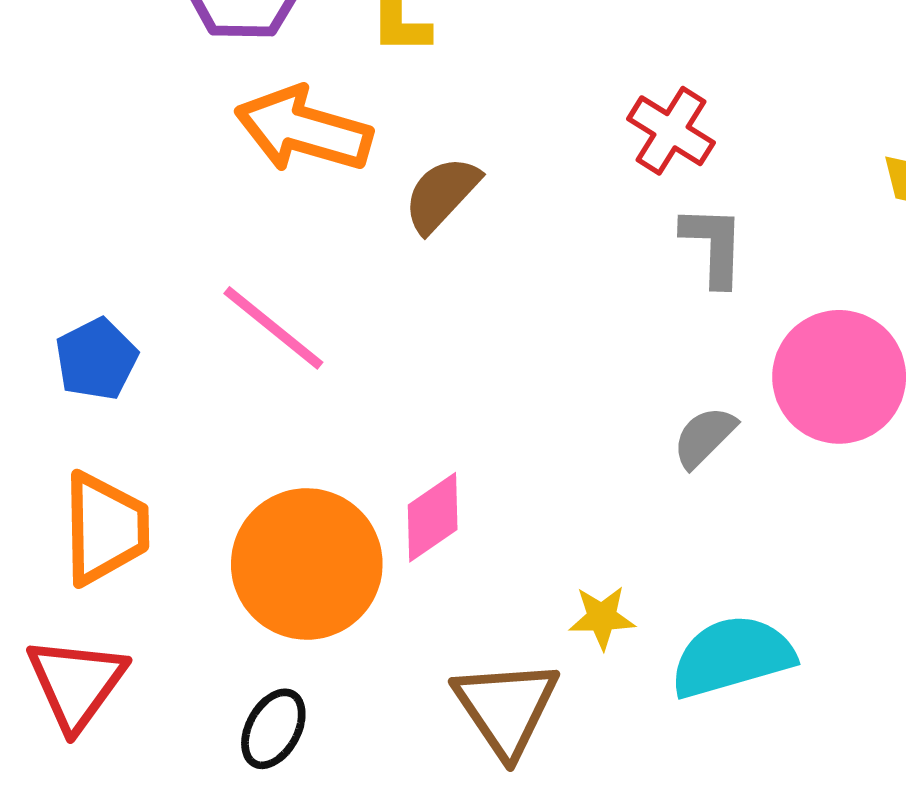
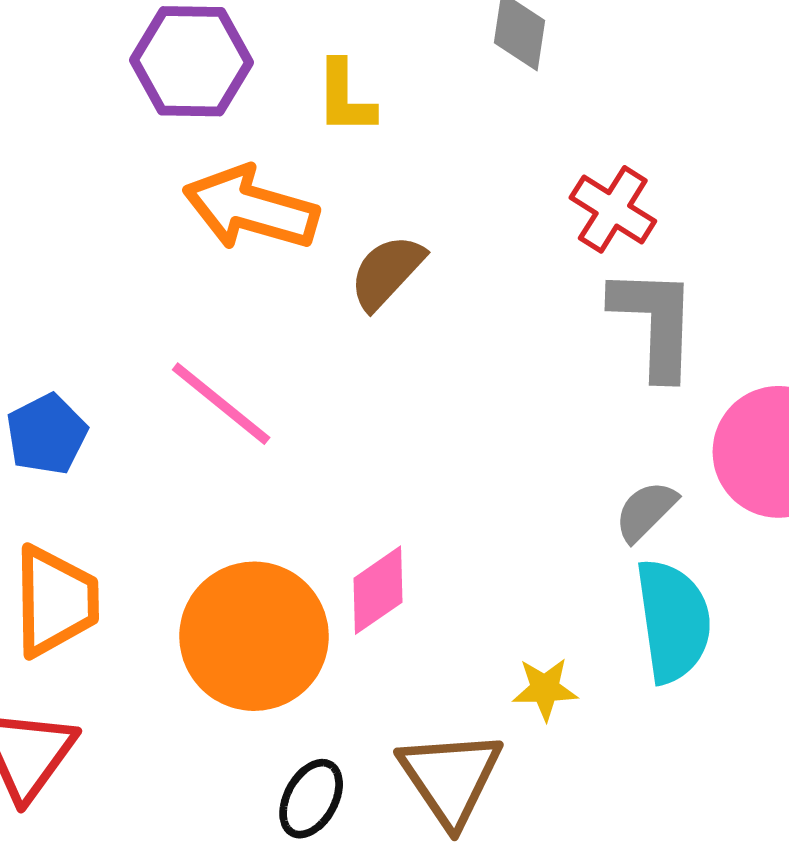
gray L-shape: (713, 245) -> (655, 322), size x1.4
cyan semicircle: (732, 656) -> (673, 621), moved, turned 98
black ellipse: (273, 729) -> (311, 799), moved

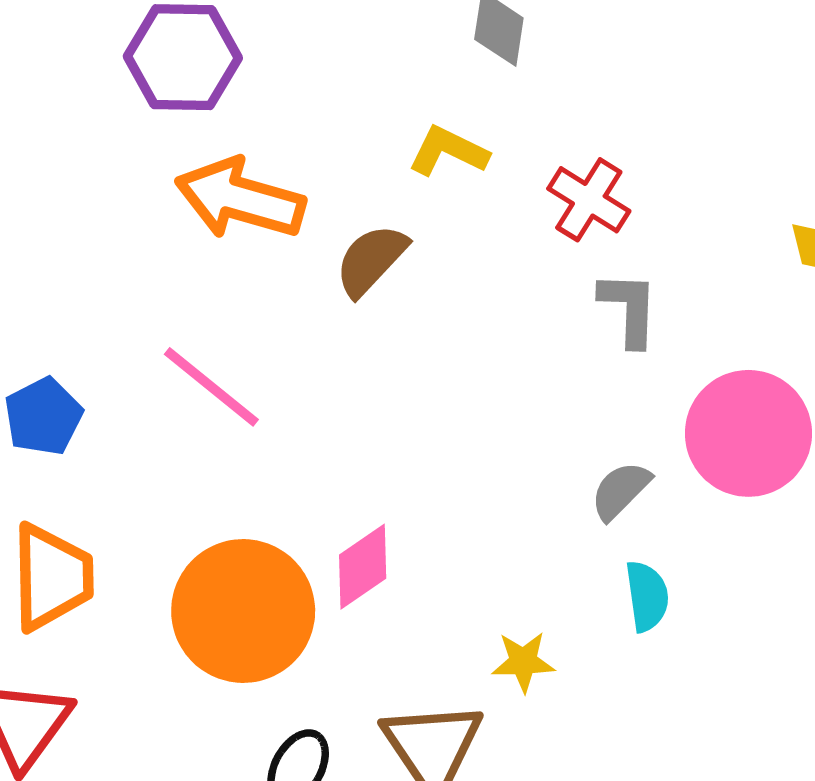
yellow L-shape: (345, 97) -> (448, 151), moved, turned 116
gray L-shape: (655, 322) -> (629, 309), size x0.7
cyan semicircle: (673, 621) -> (647, 596), size x0.6

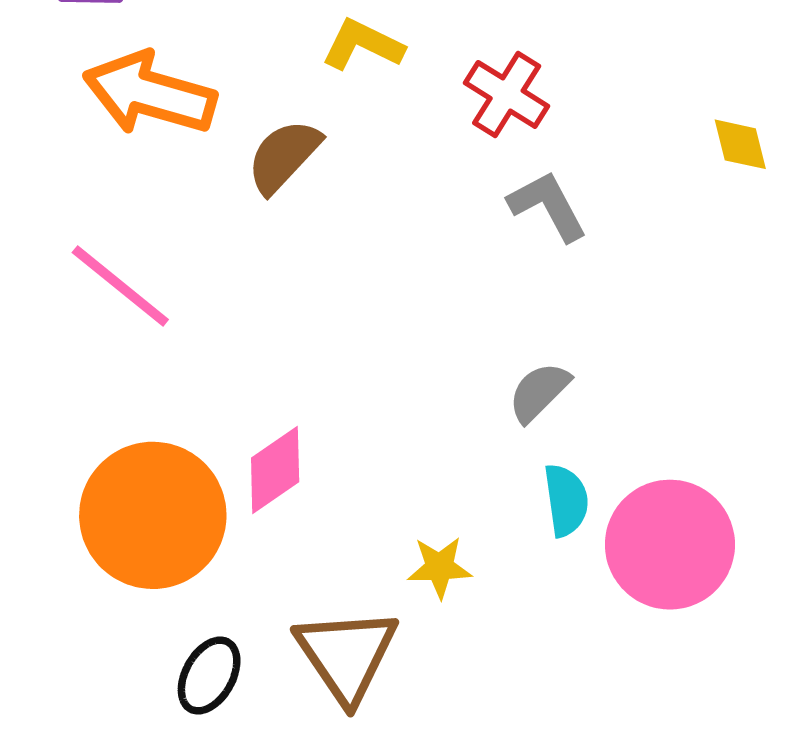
gray L-shape: (629, 309) -> (548, 206), turned -30
pink circle: (748, 433) -> (670, 545), moved

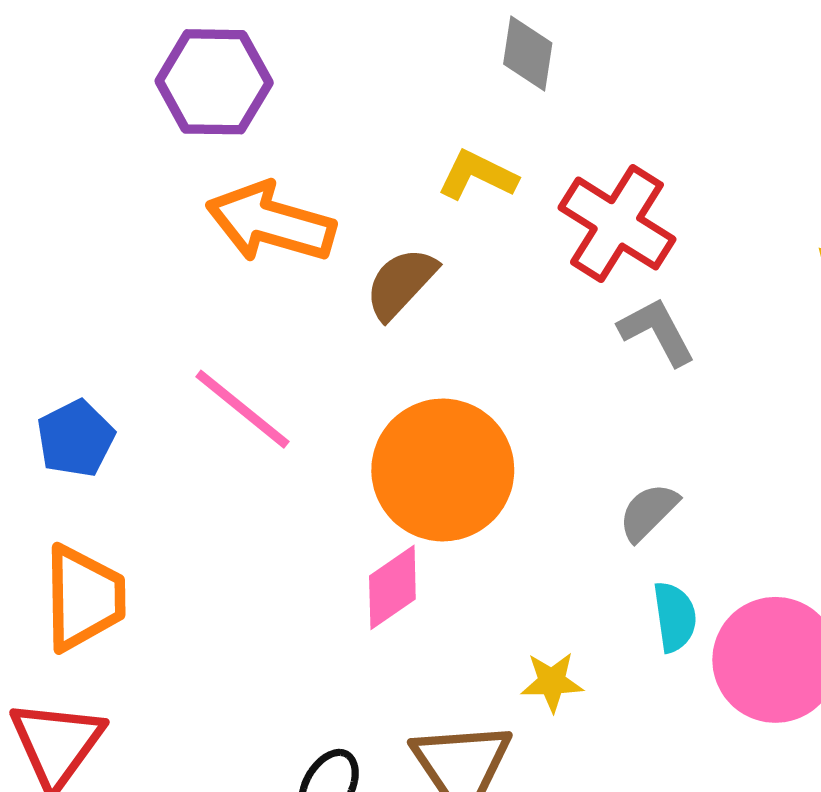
red cross: (507, 95) -> (617, 223), size x1.4
orange circle: (153, 515) -> (443, 470), moved

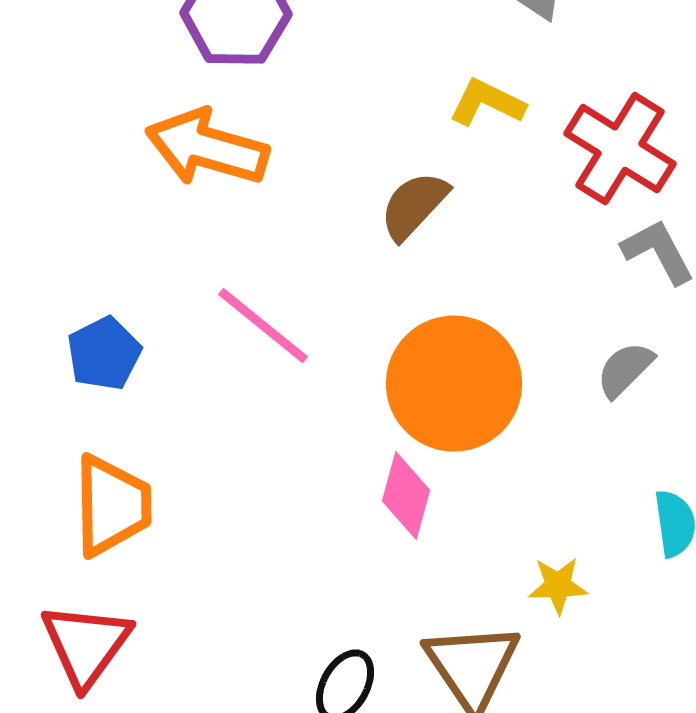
orange arrow: (271, 222) -> (207, 148), moved
gray semicircle: (648, 512) -> (625, 370), moved
pink diamond: (392, 587) -> (406, 496), turned -40

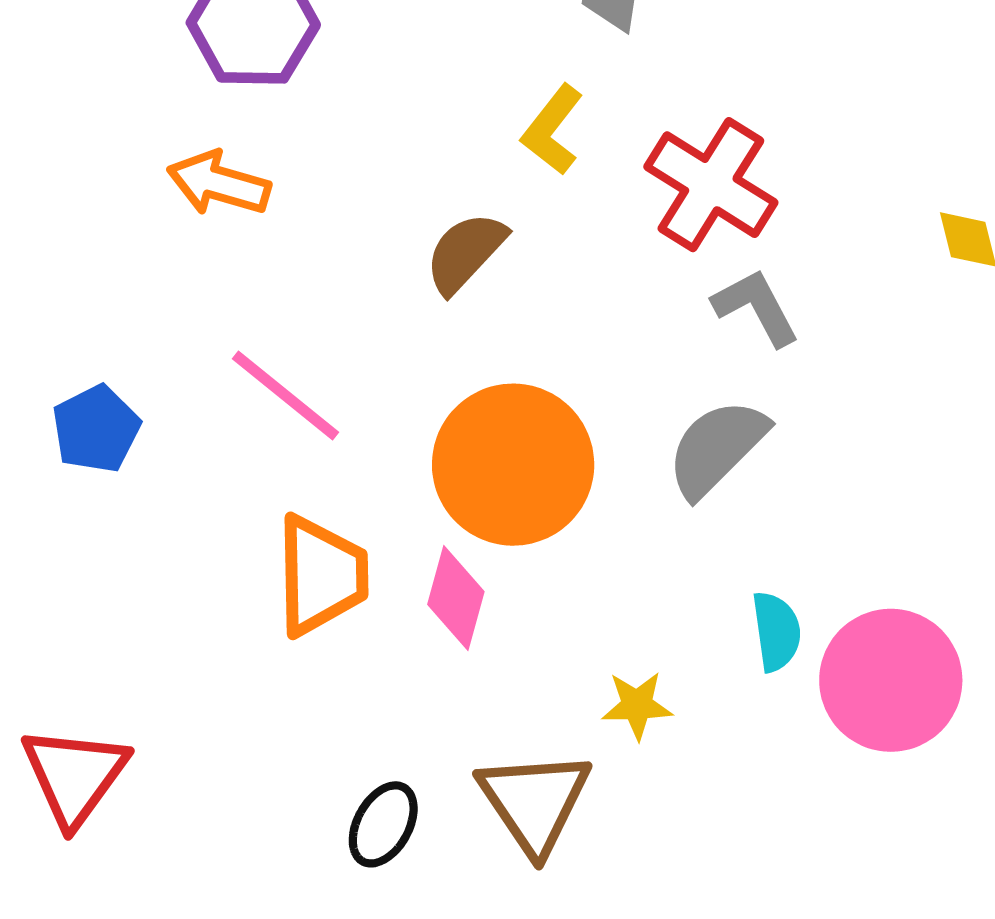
yellow L-shape: (487, 103) -> (552, 130), turned -78
orange arrow: (207, 148) -> (219, 183), size x0.7
gray semicircle: (625, 370) -> (717, 448), size x1.5
orange trapezoid: (112, 506) -> (321, 575), moved

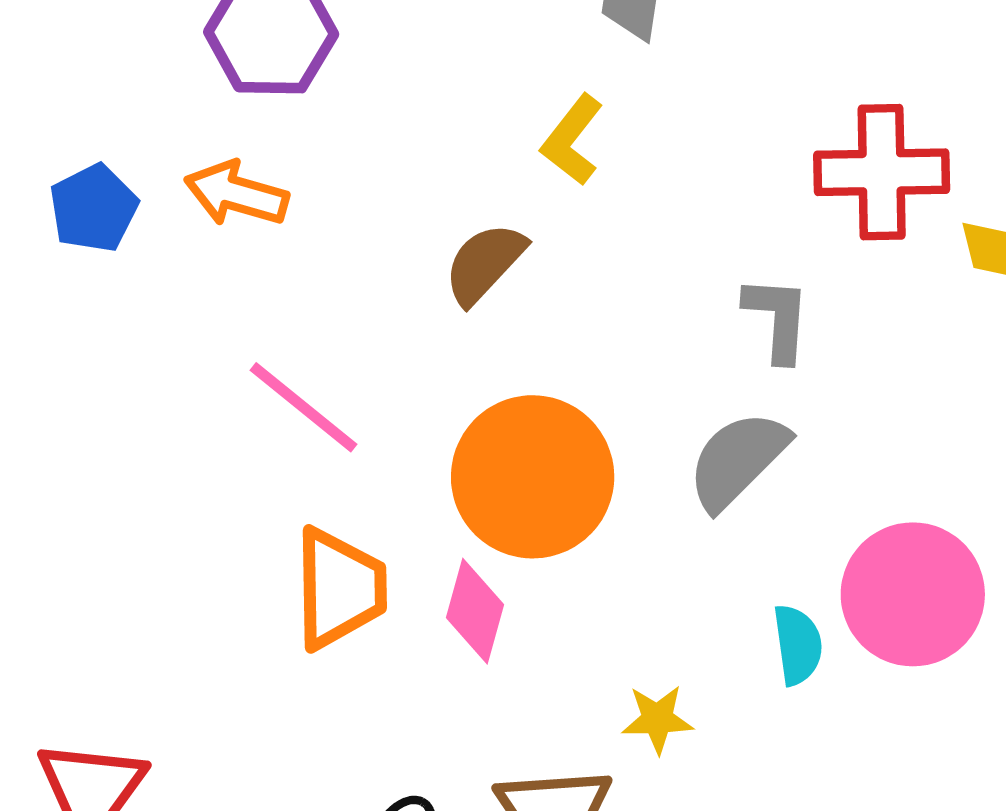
red cross: (711, 185) -> (882, 172), moved, turned -33
gray L-shape: (756, 307) -> (777, 319), turned 32
blue pentagon: (96, 429) -> (94, 208), moved
pink circle: (891, 680) -> (913, 594), moved

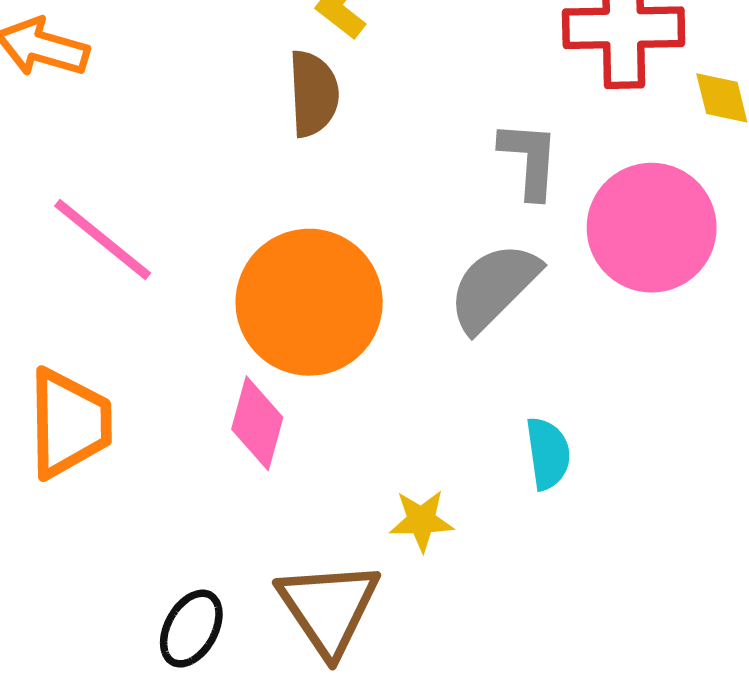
brown semicircle: (485, 263) -> (313, 94), moved, turned 134
orange trapezoid: (339, 588) -> (69, 423), moved
pink circle: (913, 594) -> (652, 228), moved

